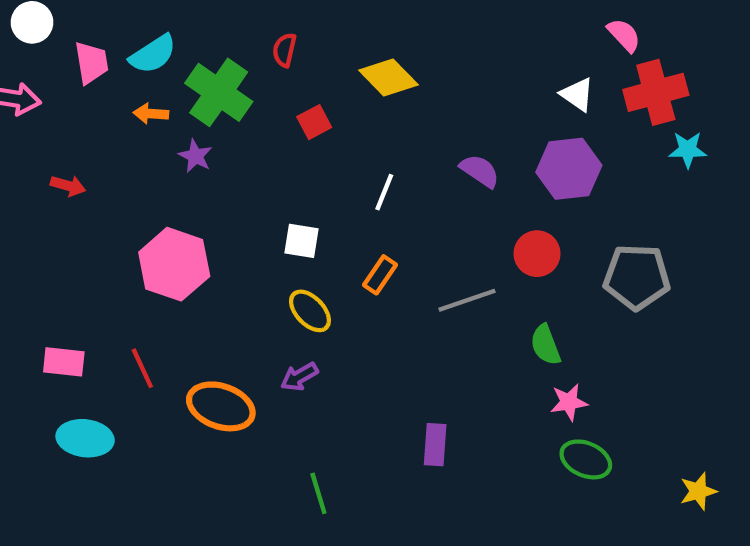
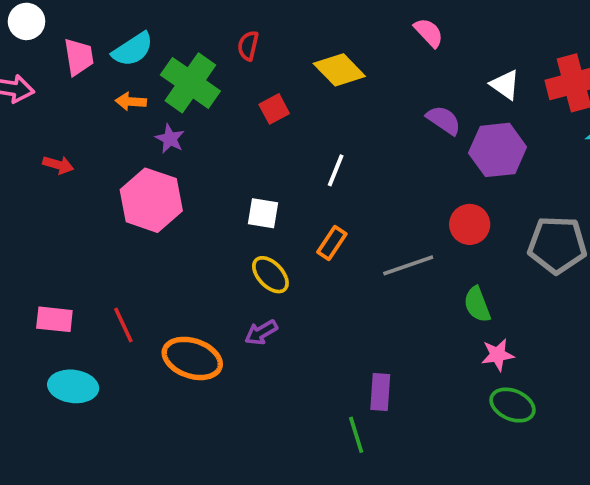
pink semicircle: (624, 35) -> (429, 33), moved
purple semicircle: (480, 171) -> (444, 120), moved
pink hexagon: (174, 264) -> (151, 200), moved
green line: (318, 493) -> (356, 435), moved

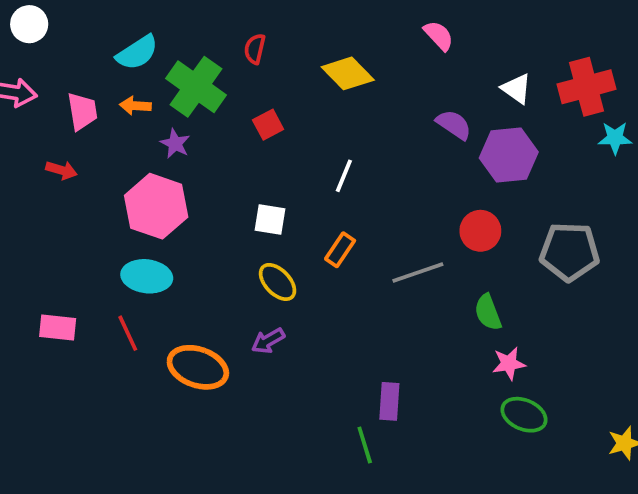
pink trapezoid: (79, 57) -> (82, 111), moved
red square: (274, 109) -> (268, 125), moved
cyan ellipse: (73, 386) -> (147, 276), moved

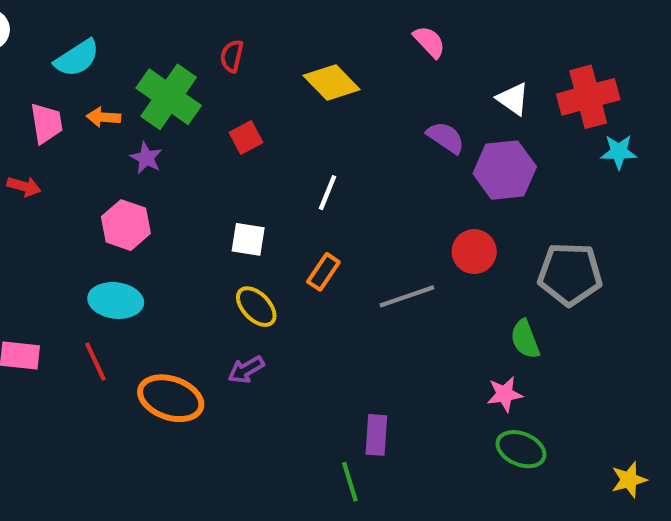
cyan semicircle: (137, 53) -> (77, 58), moved
pink hexagon: (156, 206) -> (126, 225), size x0.7
green semicircle: (488, 312) -> (525, 339), moved

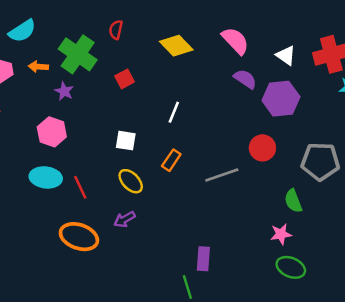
pink semicircle: (429, 42) -> (235, 41), moved, size x1.4
red line: (95, 362) -> (80, 187), moved

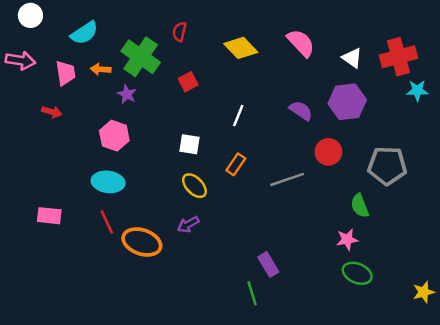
purple semicircle: (245, 79) -> (301, 111), moved
red line: (80, 187) -> (107, 222), moved
purple rectangle: (203, 259) -> (268, 265), turned -35

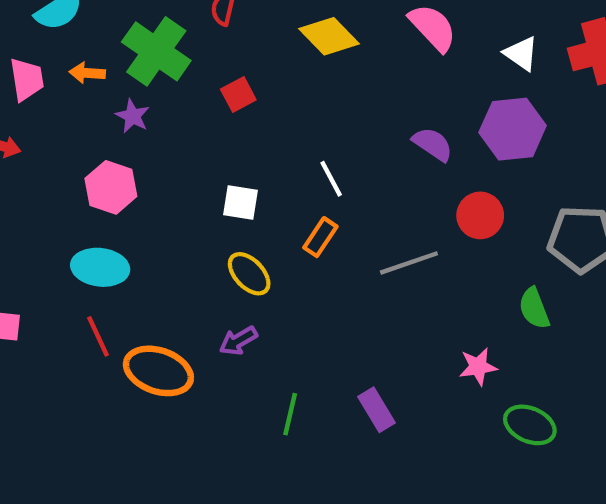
white line: (238, 116) -> (331, 179), moved, turned -50
pink star: (347, 239) -> (478, 367), moved
green line: (252, 293) -> (290, 414), moved, turned 30

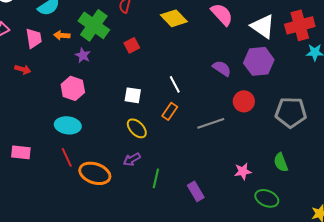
white triangle: (521, 53) -> (263, 26), size x1.5
green semicircle: (534, 308) -> (281, 162), moved
green line: (290, 414) -> (156, 178), moved

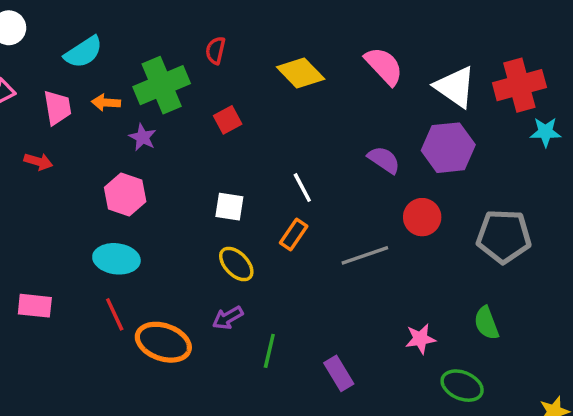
green cross: (94, 25) -> (162, 85), turned 32

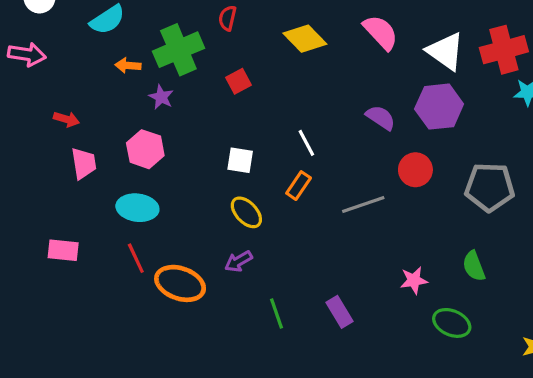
pink trapezoid: (57, 108) -> (84, 163), moved
green line: (269, 351) -> (276, 313), moved, turned -32

